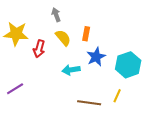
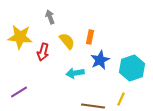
gray arrow: (56, 15) -> (50, 17), moved

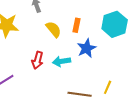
red arrow: (43, 52) -> (38, 60), moved
cyan hexagon: (132, 68) -> (115, 24), moved

